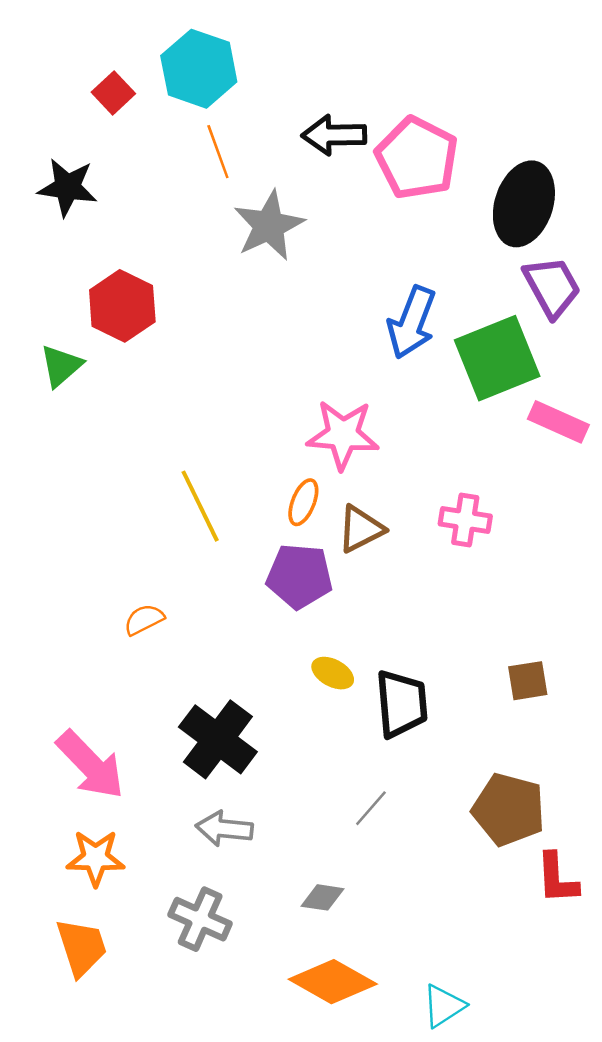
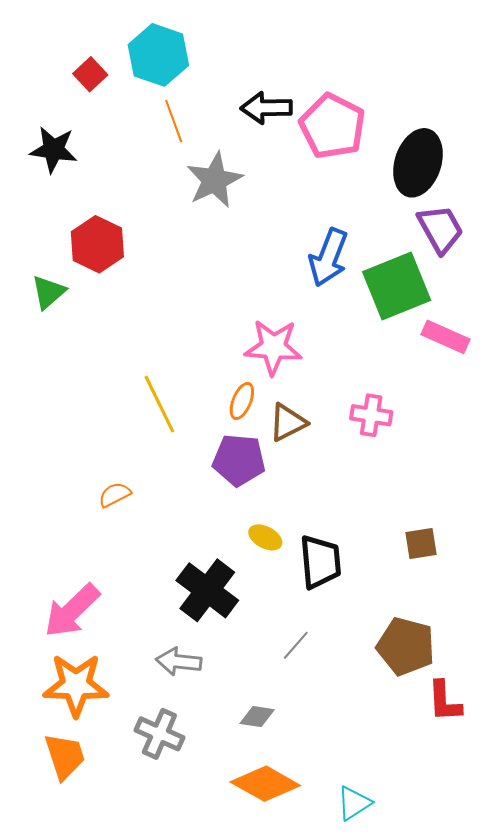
black cross: (218, 739) -> (207, 590), moved
pink arrow: (90, 765) -> (72, 611), turned 90
orange star: (96, 858) -> (76, 685), size x1.4

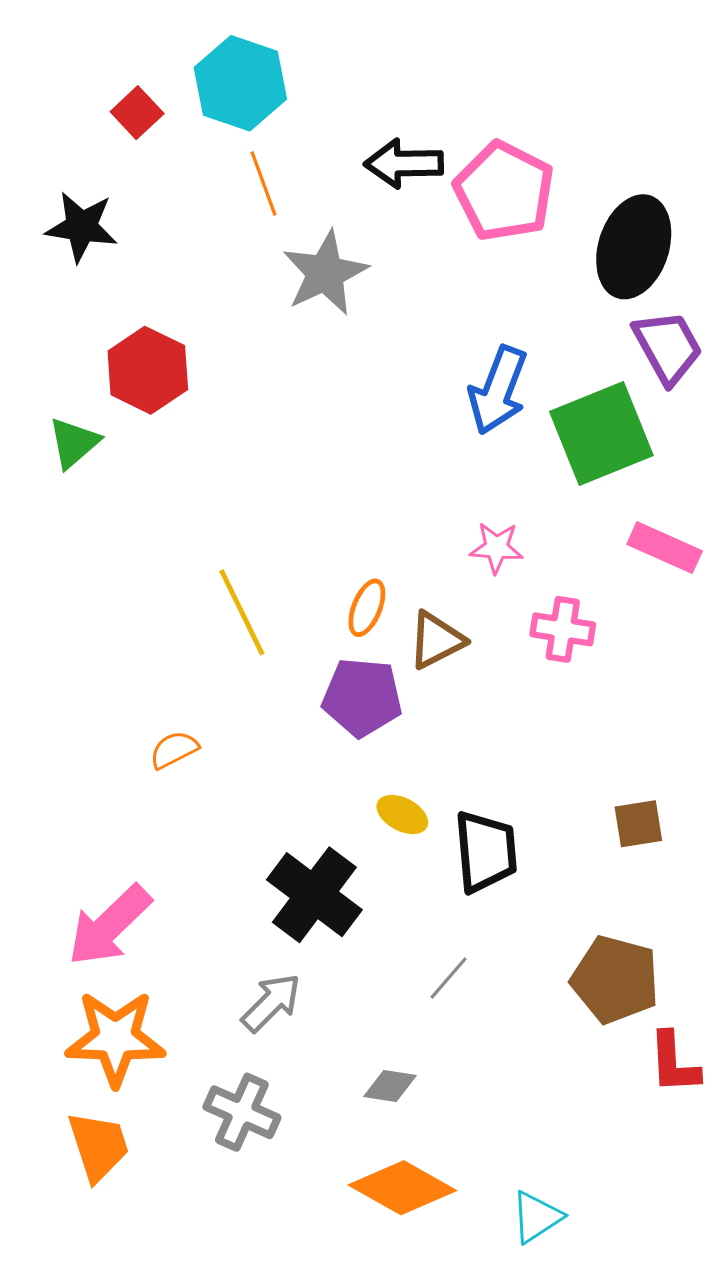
pink rectangle: (445, 337) -> (665, 548), moved
pink star: (273, 347) -> (496, 548), moved, size x0.6
gray arrow: (179, 662) -> (271, 1003), turned 129

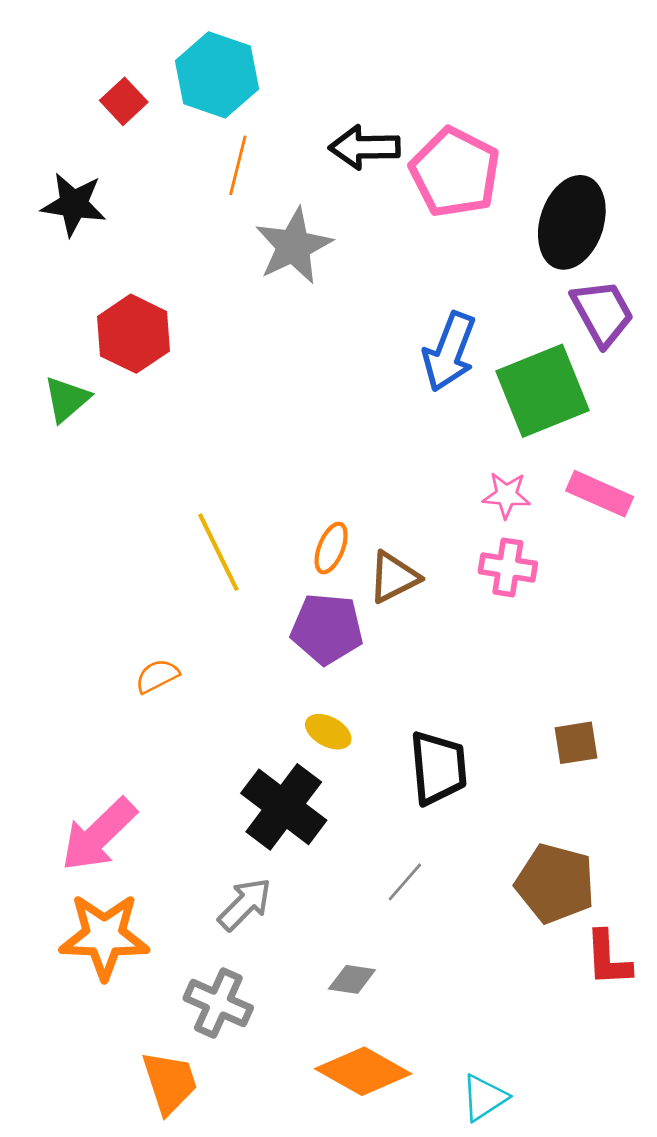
orange line: (263, 184) -> (238, 165), turned 34
pink star: (496, 548) -> (506, 495), moved
yellow ellipse: (402, 814) -> (328, 732), moved
orange trapezoid: (98, 1146) -> (170, 1082), moved

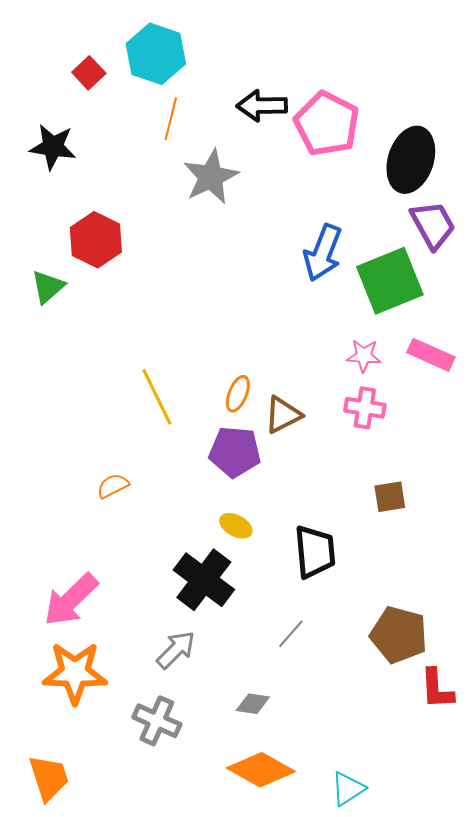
brown square: (576, 743) -> (390, 497), moved
orange trapezoid: (170, 1082) -> (49, 778), moved

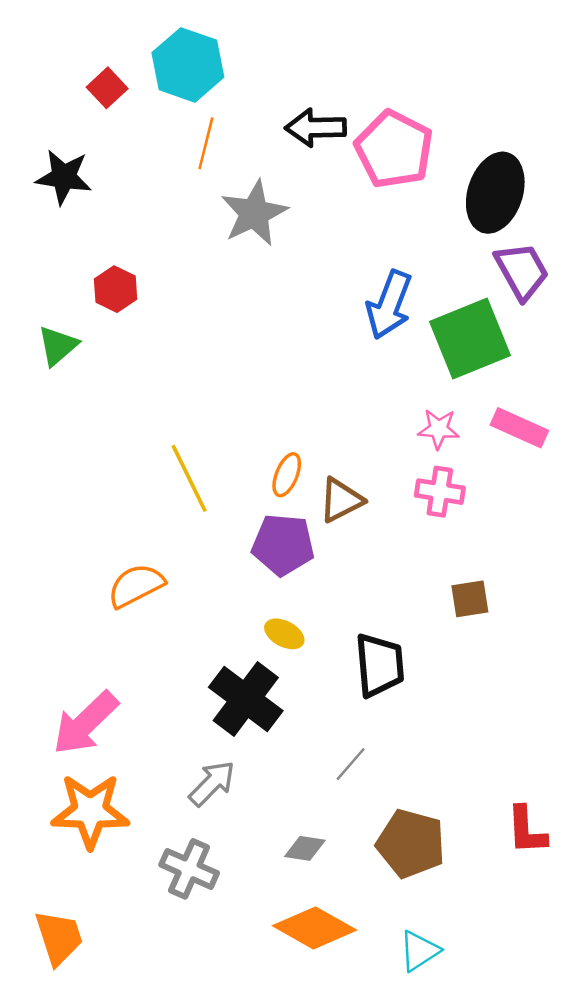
red hexagon: (96, 240) -> (116, 289), size x0.7
orange semicircle: (113, 486) -> (136, 586), size x1.5
brown pentagon: (399, 635) -> (411, 844), moved

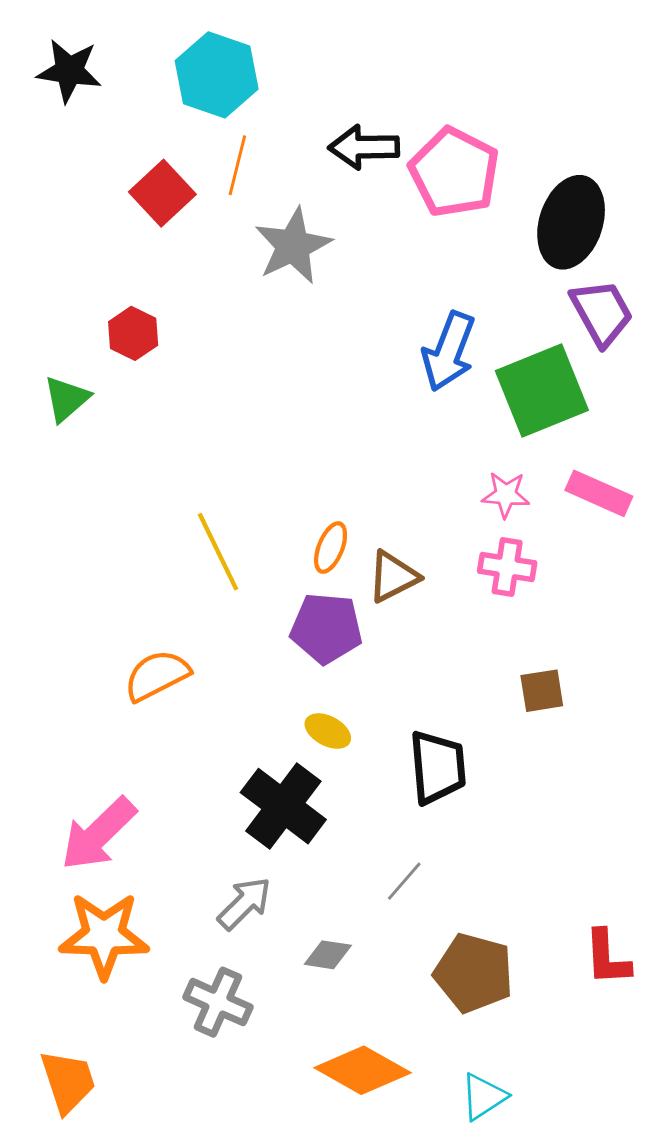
red square: (107, 88) -> (162, 193), moved, size x1.4
black star: (64, 177) -> (69, 71), moved
gray diamond: (305, 848) -> (328, 955), moved

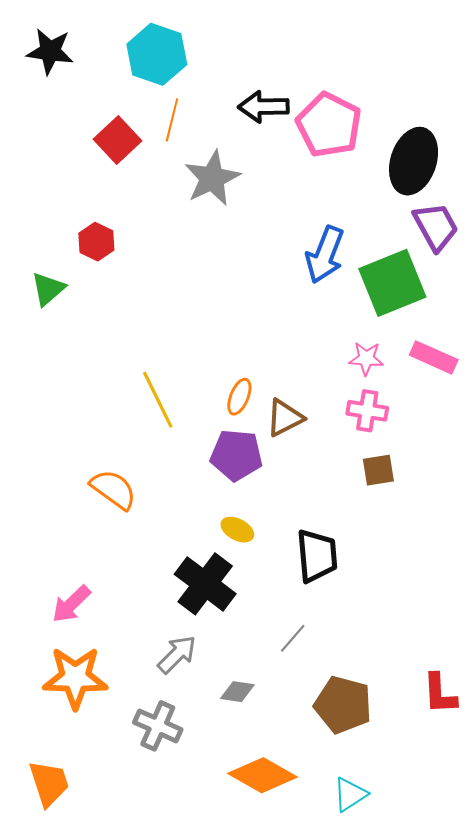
orange semicircle: (157, 675) -> (114, 489), turned 63
brown square: (542, 691) -> (378, 470), moved
pink arrow: (98, 834) -> (71, 604), size x0.7

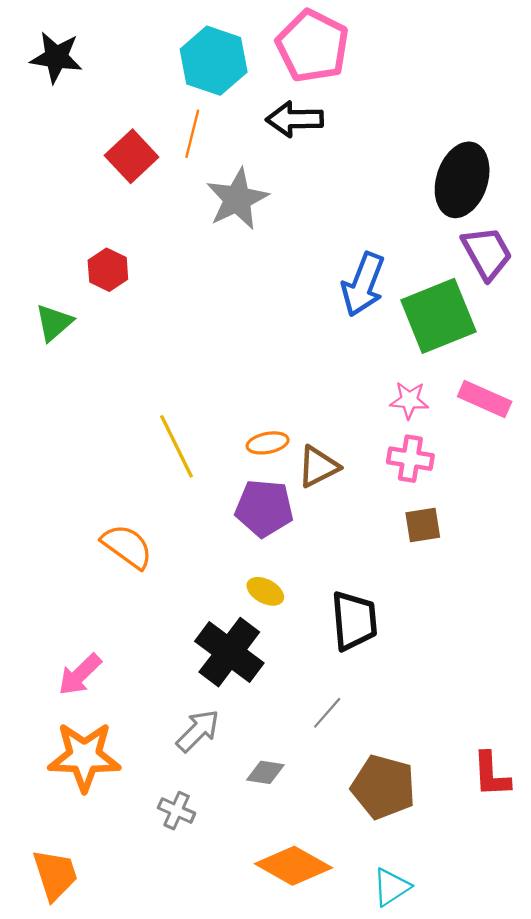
cyan hexagon: (157, 54) -> (214, 61), moved
pink pentagon: (329, 125) -> (313, 46), moved
orange ellipse: (239, 397) -> (268, 443), turned 57
gray cross: (158, 726) -> (177, 811), size x0.7

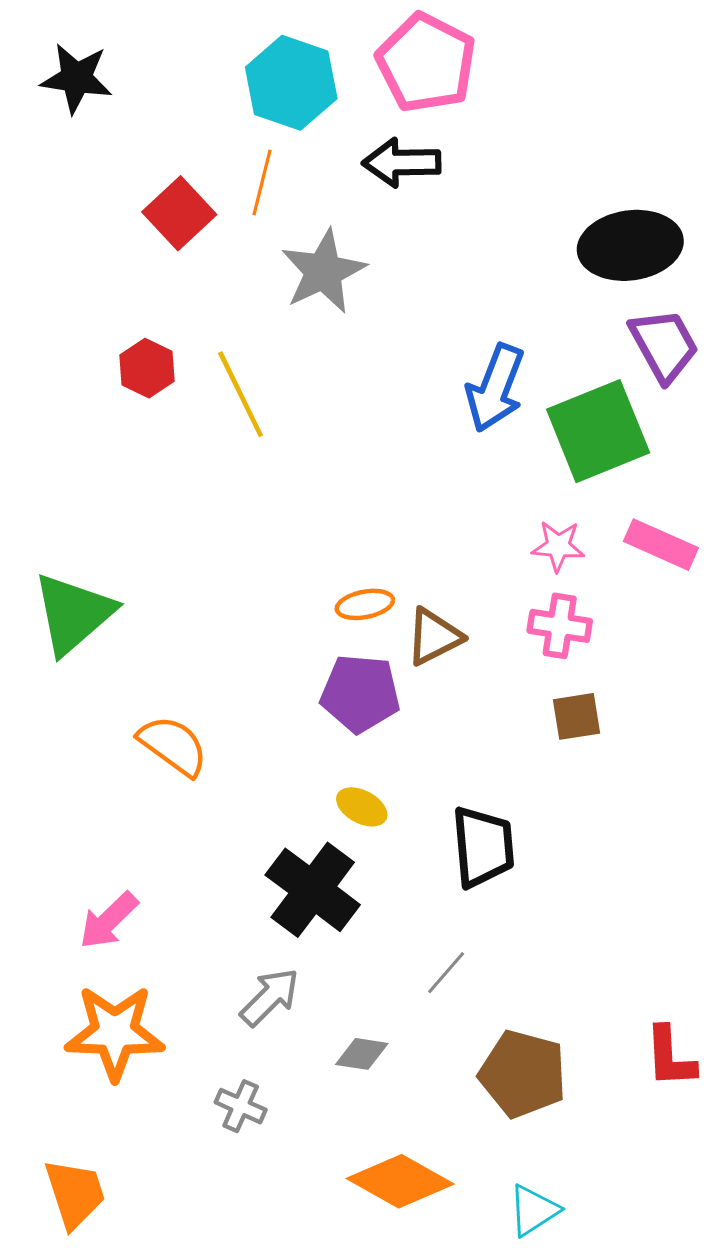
black ellipse: (462, 180) -> (630, 245), turned 64
green triangle: (54, 323) -> (73, 614), moved, size x1.6
yellow line: (177, 446) -> (241, 394), moved

